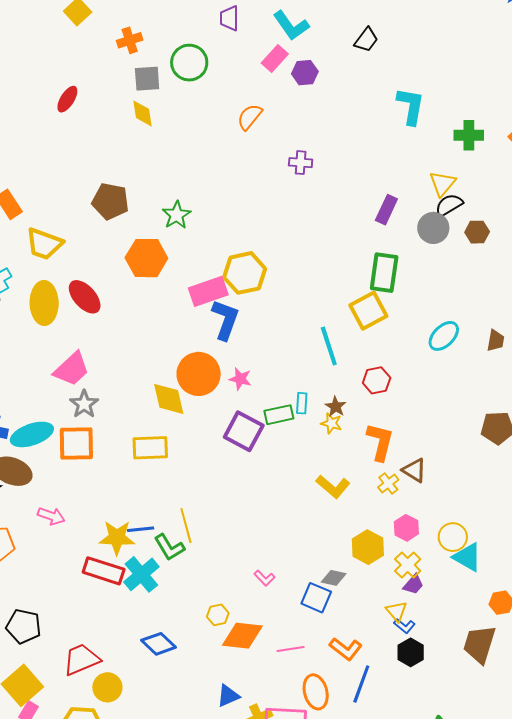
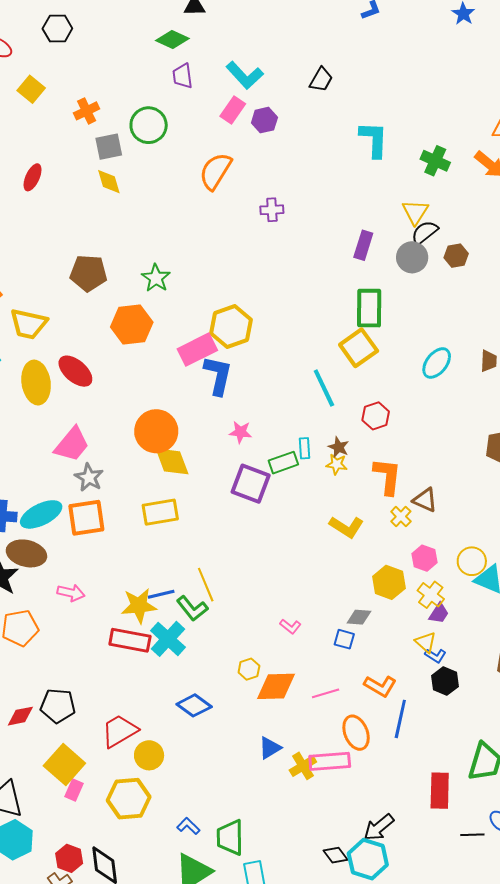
orange semicircle: (250, 117) -> (215, 171), size x1.4
green cross: (469, 135) -> (435, 161), turned 32
orange circle: (199, 374) -> (156, 431), moved
blue square: (316, 598) -> (344, 639), size x0.7

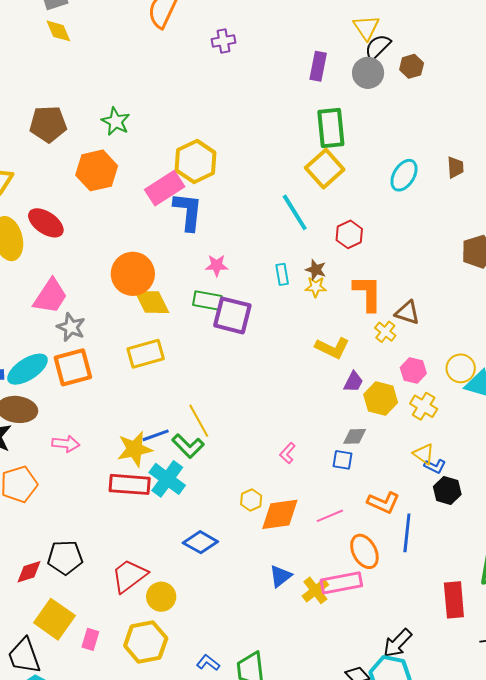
green rectangle: (283, 463) -> (207, 300), moved, turned 36
purple trapezoid: (439, 613) -> (353, 382), moved
pink L-shape: (290, 626) -> (288, 453), turned 100
yellow square: (64, 764) -> (54, 619), moved

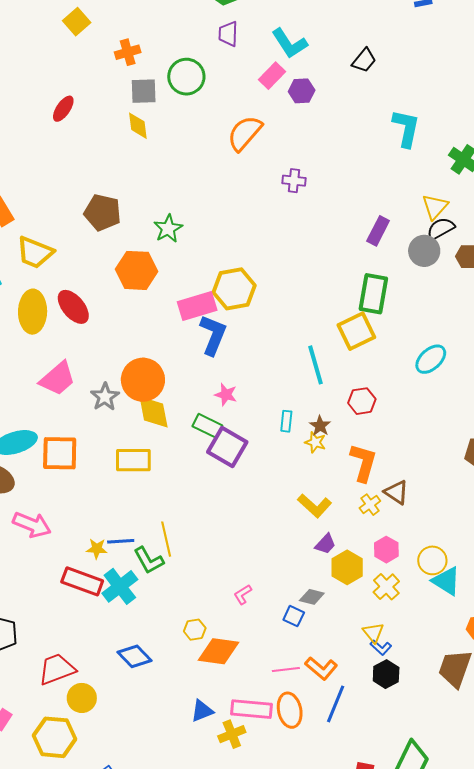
gray star: (71, 327) -> (105, 397), moved
pink arrow: (66, 444) -> (32, 525), size x1.4
yellow star: (135, 449) -> (97, 549), size x0.6
pink line: (330, 516) -> (286, 670), moved
pink rectangle: (341, 583) -> (252, 709), moved

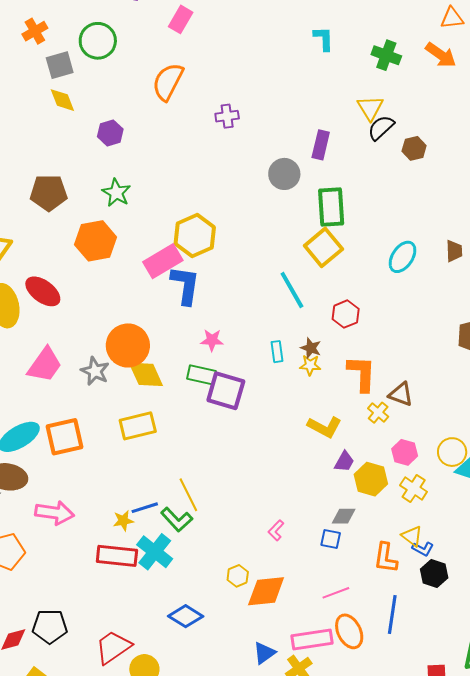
purple hexagon: (302, 91) -> (110, 133), moved
cyan L-shape: (406, 128) -> (324, 39), size x0.7
gray circle: (424, 251) -> (284, 174), moved
orange L-shape: (321, 668) -> (386, 558), moved, turned 72

